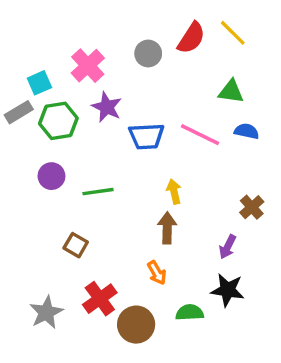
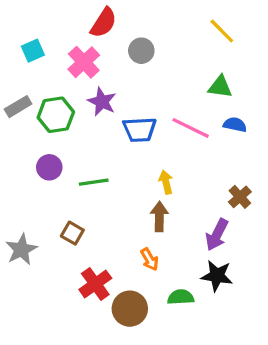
red semicircle: (191, 38) -> (104, 23), moved
cyan square: (39, 83) -> (33, 51), moved
purple arrow: (228, 247) -> (217, 235), size x1.4
gray star: (46, 312) -> (21, 249), moved

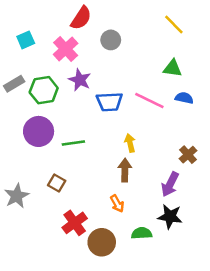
purple circle: (49, 167) -> (39, 131), size x1.5

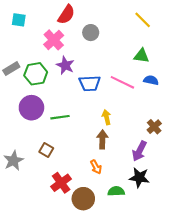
cyan square: (26, 40) -> (19, 20), moved, turned 32

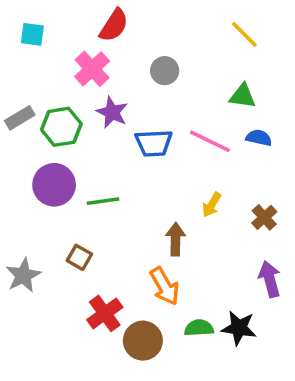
gray circle: (91, 33) -> (165, 71), moved
yellow arrow: (107, 117) -> (212, 205), moved, turned -136
purple arrow: (139, 151) -> (270, 279), moved, turned 138
orange arrow: (96, 167) -> (165, 286), size x1.5
black star: (139, 177) -> (239, 328), moved

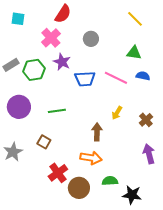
purple circle: (54, 185) -> (19, 107), moved
orange arrow: (165, 286) -> (91, 158), turned -50
black star: (239, 328) -> (132, 195), moved

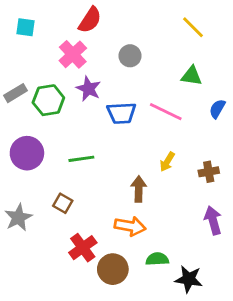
blue semicircle: (143, 76) -> (217, 109), moved, turned -72
brown cross: (146, 120) -> (209, 172), turned 32

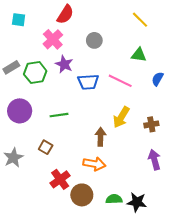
yellow arrow: (167, 162) -> (121, 117), size x1.5
green semicircle: (157, 259) -> (114, 199), moved

